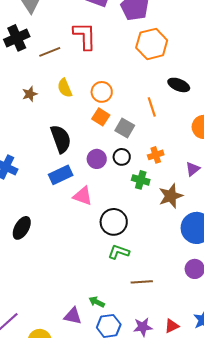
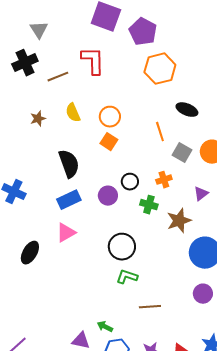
gray square: (125, 128) -> (182, 153), moved
purple circle: (97, 159) -> (108, 196), moved
pink triangle: (83, 196) -> (66, 233), moved, turned -50

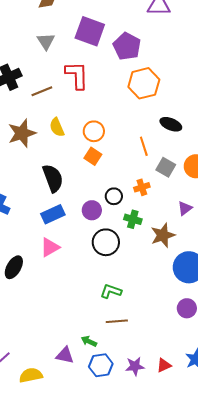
gray triangle: (39, 30) -> (46, 41), moved
brown star: (38, 119) -> (22, 133), size x1.8
orange cross: (164, 180) -> (142, 187), moved
black circle: (122, 247) -> (106, 242), moved
brown line: (150, 307) -> (117, 321), moved

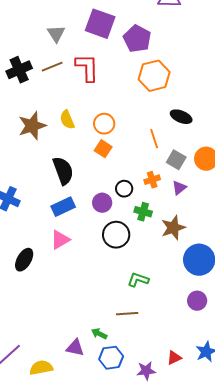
brown line: (42, 91) -> (52, 67), moved
purple triangle: (185, 208) -> (179, 188), moved
green L-shape: (111, 291) -> (138, 280), moved
purple star: (135, 366) -> (146, 371), moved

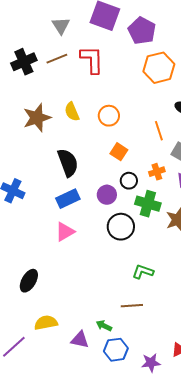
orange square: (103, 149) -> (119, 152), moved
green cross: (143, 212) -> (148, 204), size x1.4
black ellipse: (24, 260) -> (29, 281), moved
yellow semicircle: (41, 368) -> (46, 323), moved

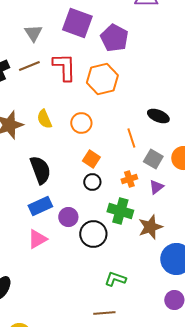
orange hexagon: (159, 68) -> (102, 79), moved
black circle: (129, 181) -> (92, 182), moved
purple circle: (107, 195) -> (68, 217), moved

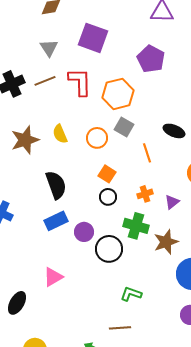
purple pentagon: (114, 38) -> (151, 59), moved
gray square: (153, 159) -> (124, 127), moved
pink triangle: (37, 239) -> (53, 277), moved

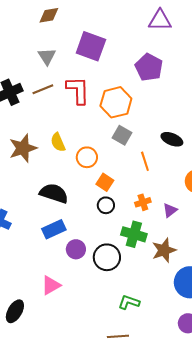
orange circle: (97, 138) -> (87, 157), moved
black semicircle: (56, 185) -> (54, 193), turned -52
purple circle: (84, 232) -> (76, 249), moved

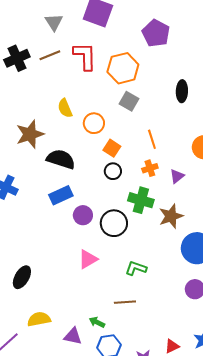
black ellipse: (172, 139) -> (182, 91), moved, turned 70
brown star: (23, 148) -> (30, 134), moved
orange line: (145, 161) -> (152, 139), moved
pink triangle: (51, 285) -> (88, 259), moved

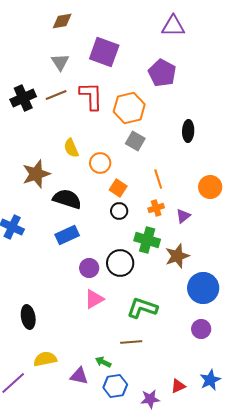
purple circle: (83, 215) -> (89, 268), moved
green L-shape: (136, 268) -> (142, 308), size x1.4
black ellipse: (22, 277) -> (28, 317), turned -40

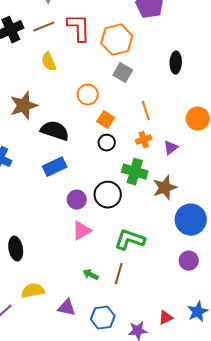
yellow semicircle: (71, 148) -> (49, 62), moved
brown line: (131, 342) -> (119, 274), turned -70
green arrow: (103, 362) -> (91, 275), moved

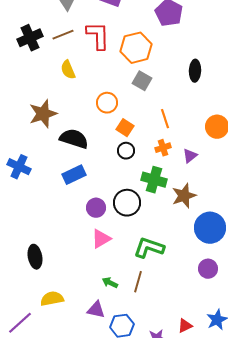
purple triangle: (67, 308) -> (96, 310), moved

